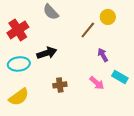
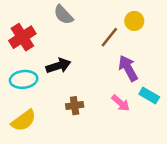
purple arrow: (103, 55) -> (128, 68), size x1.5

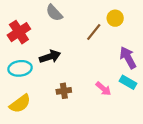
purple arrow: (128, 68) -> (128, 58), moved

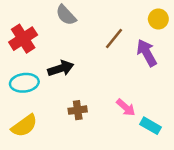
yellow circle: (115, 18) -> (158, 19), moved
purple arrow: (128, 58) -> (147, 53), moved
cyan rectangle: (128, 82) -> (151, 126), moved

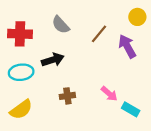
gray semicircle: (66, 15) -> (61, 25), moved
red cross: (23, 39) -> (20, 34), turned 35

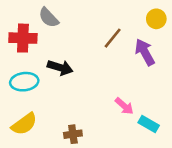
gray semicircle: (61, 25) -> (49, 18), moved
black arrow: (53, 60) -> (60, 68), turned 35
brown cross: (67, 96) -> (73, 134), moved

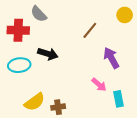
purple arrow: (145, 52) -> (111, 58), moved
yellow semicircle: (24, 124) -> (35, 102), moved
cyan rectangle: (149, 124) -> (118, 99), turned 49

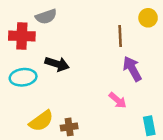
gray semicircle: (39, 14) -> (46, 17), turned -66
brown line: (90, 30) -> (120, 36), moved, turned -42
cyan rectangle: (118, 99) -> (149, 126), moved

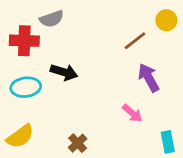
brown line: (120, 36) -> (135, 41), turned 55
yellow semicircle: (41, 121) -> (20, 136), moved
brown cross: (69, 127) -> (78, 143), turned -35

